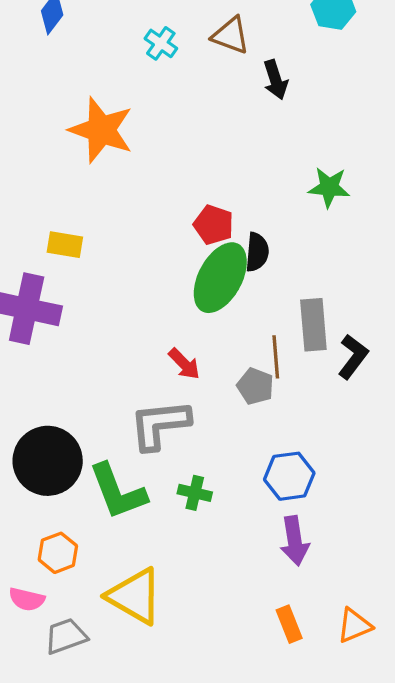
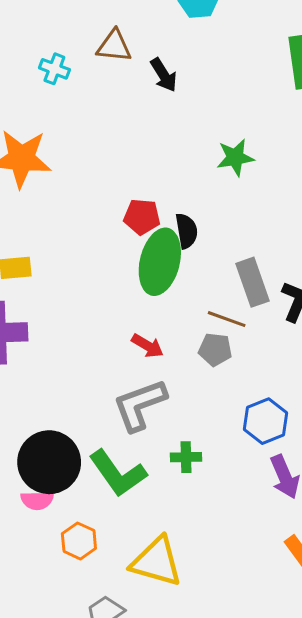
brown line: (276, 357) -> (227, 319), turned -51
pink semicircle: (27, 599) -> (37, 500), moved

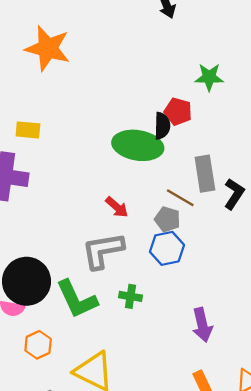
red pentagon: (142, 217) -> (178, 112), moved
green ellipse: (160, 262) -> (138, 145), turned 75
blue hexagon: (266, 421) -> (167, 248), moved

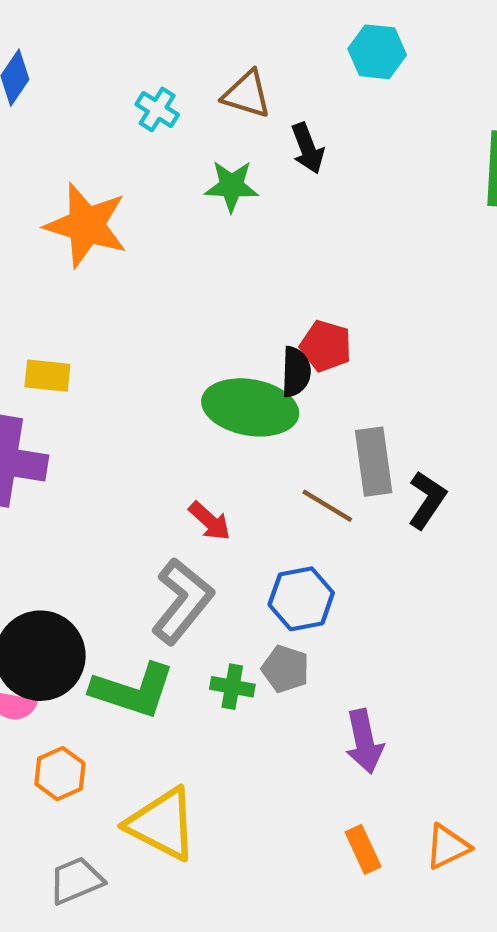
green star: (209, 77) -> (232, 186), moved
gray pentagon: (167, 219) -> (285, 669), moved
gray L-shape: (103, 251) -> (182, 601), turned 138
green L-shape: (77, 299) -> (133, 690), turned -48

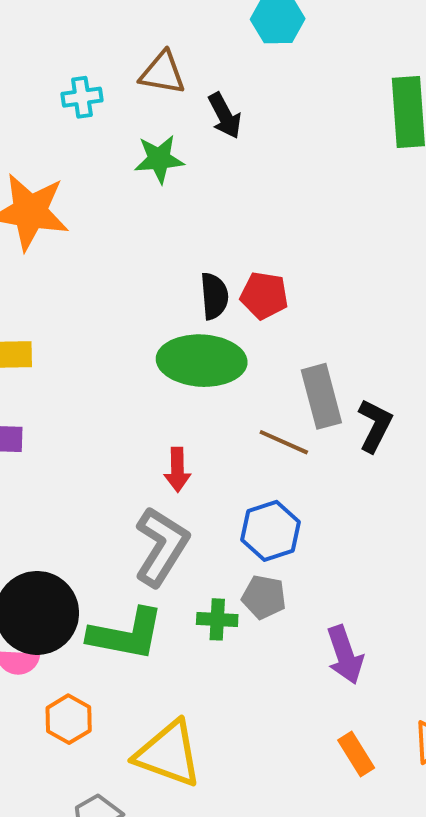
cyan cross: (157, 109) -> (82, 97), turned -33
black semicircle: (296, 372) -> (214, 296), moved
red arrow: (210, 521) -> (177, 470), turned 54

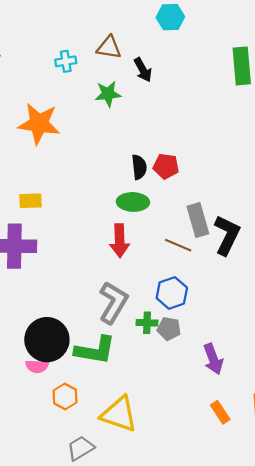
green ellipse: (202, 361) -> (133, 202), size x0.7
black L-shape: (375, 425) -> (227, 235), size x1.4
red arrow: (177, 470) -> (120, 241), moved, size x1.4
green cross: (217, 619) -> (147, 323), moved

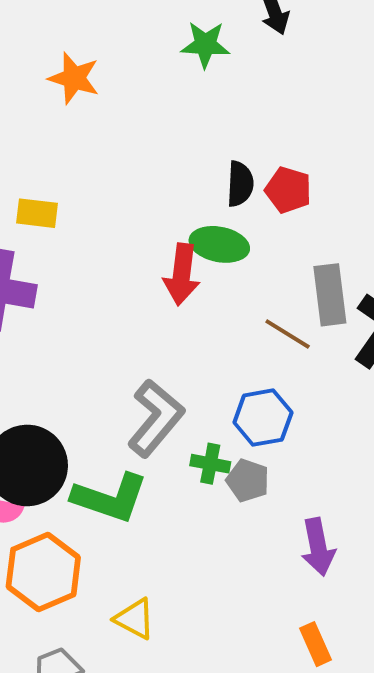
orange star: (39, 124) -> (74, 78), size x0.7
red arrow: (120, 241) -> (182, 274), moved
orange hexagon: (65, 397) -> (43, 572), size x1.6
yellow triangle: (119, 414) -> (135, 619), size x0.6

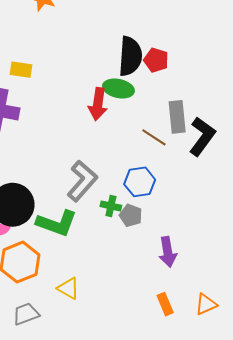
black semicircle: (240, 184) -> (130, 56), size x1.6

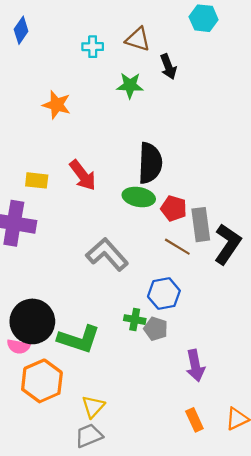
red pentagon: (156, 60) -> (174, 208), moved
red arrow: (98, 104) -> (83, 175), moved, turned -44
gray L-shape: (82, 181) -> (107, 254), moved, turned -81
yellow triangle: (68, 288) -> (93, 407), turned 45
gray trapezoid: (26, 314) -> (89, 436), moved

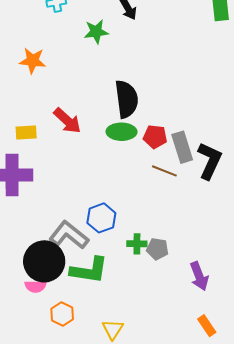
gray L-shape: (107, 254) -> (69, 235), moved
blue hexagon: (164, 294) -> (101, 218), moved
orange hexagon: (42, 381) -> (62, 314), size x0.6

